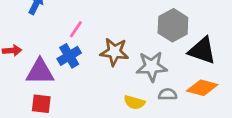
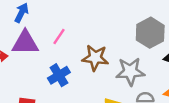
blue cross: (69, 56) -> (59, 75), moved
purple triangle: (40, 72) -> (25, 43), moved

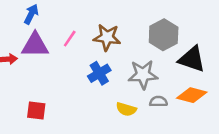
brown star: (95, 58) -> (107, 37), moved
blue cross: (59, 75) -> (99, 73), moved

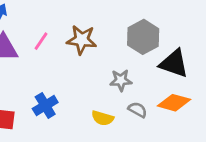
blue cross: (99, 73) -> (45, 106), moved
gray star: (143, 75) -> (121, 80), size x0.7
gray semicircle: (158, 102) -> (138, 110), turned 30

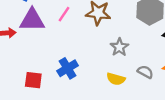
gray star: (121, 80) -> (119, 47), moved, turned -30

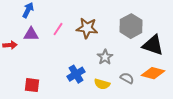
purple triangle: (32, 20) -> (31, 34), size x0.7
blue cross: (68, 68) -> (76, 74), moved

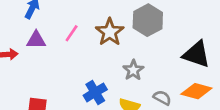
gray hexagon: (131, 26) -> (148, 20), moved
brown star: (87, 28) -> (110, 32), turned 30

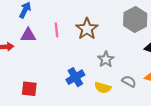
gray hexagon: (148, 20) -> (135, 19), moved
pink line: (72, 33) -> (57, 30), turned -40

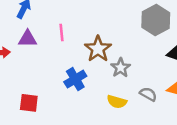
brown star: (87, 29) -> (98, 49), moved
blue cross: (75, 77) -> (75, 79), moved

